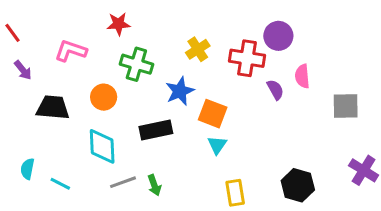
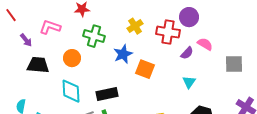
purple arrow: (23, 70) -> (26, 40), moved
pink semicircle: (302, 76) -> (205, 44), turned 126
purple semicircle: (275, 90) -> (187, 53), turned 72
black rectangle: (156, 130) -> (107, 94), moved
cyan triangle: (217, 145) -> (189, 82), moved

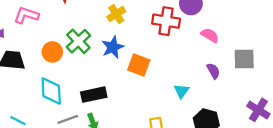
yellow cross: (135, 26) -> (116, 14), moved
green cross: (94, 36) -> (78, 41), moved, turned 30
purple semicircle: (187, 53) -> (213, 71), moved, turned -72
cyan triangle: (189, 82) -> (181, 91), moved

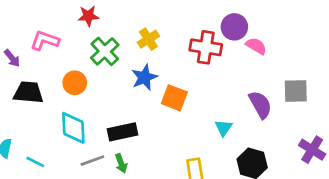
pink semicircle: (210, 35) -> (256, 46), moved
green cross: (78, 41) -> (105, 51), moved
purple semicircle: (213, 71) -> (260, 105), size x1.5

